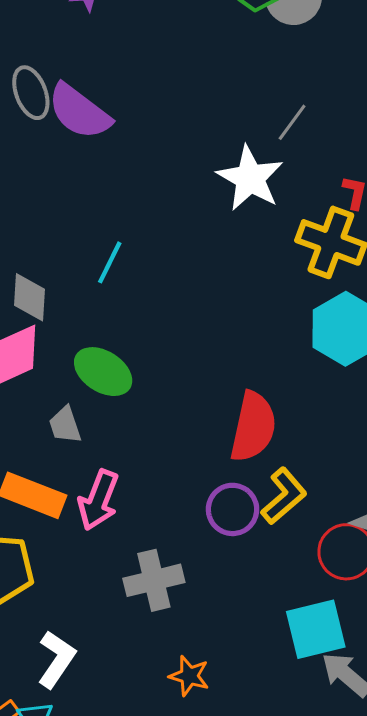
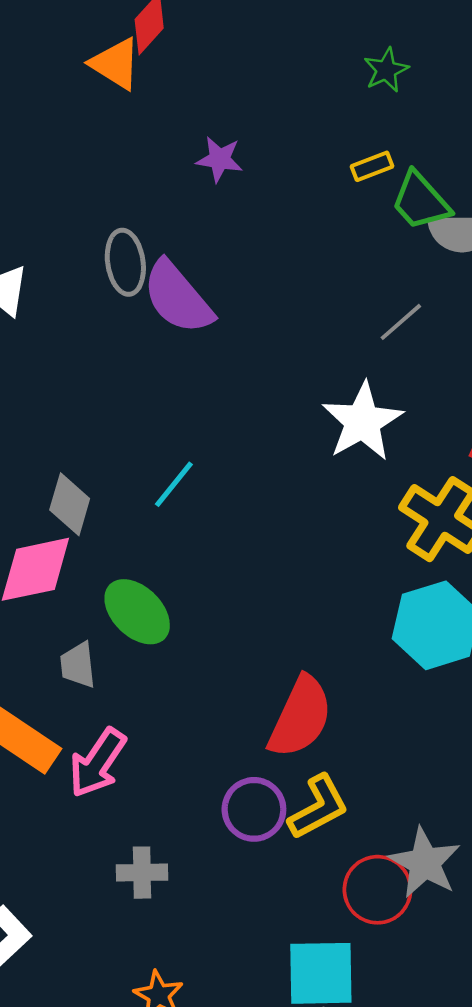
gray line: (292, 122) -> (401, 322), moved
gray cross: (154, 580) -> (142, 873), size x0.7

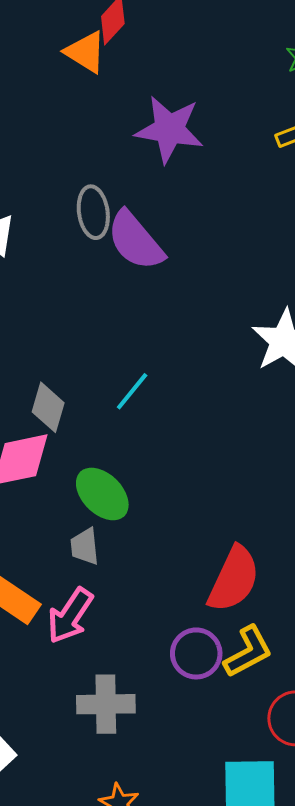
purple star: (220, 159) -> (169, 129), size x1.8
gray trapezoid: (78, 665) -> (85, 547), moved
gray cross: (142, 873) -> (106, 704), size x1.4

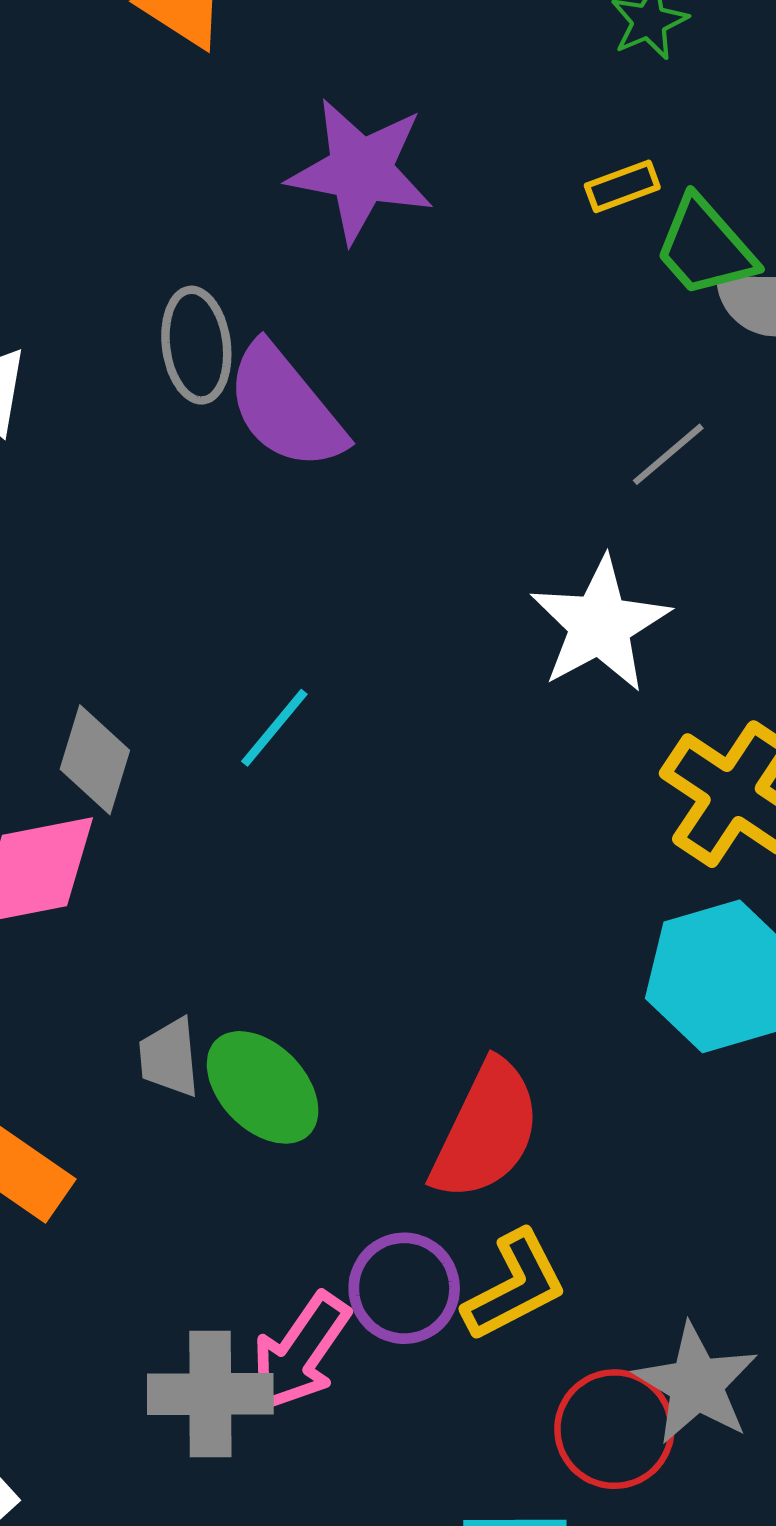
green ellipse: (102, 494) -> (263, 1087), moved
pink arrow: (70, 616) -> (300, 1352), moved

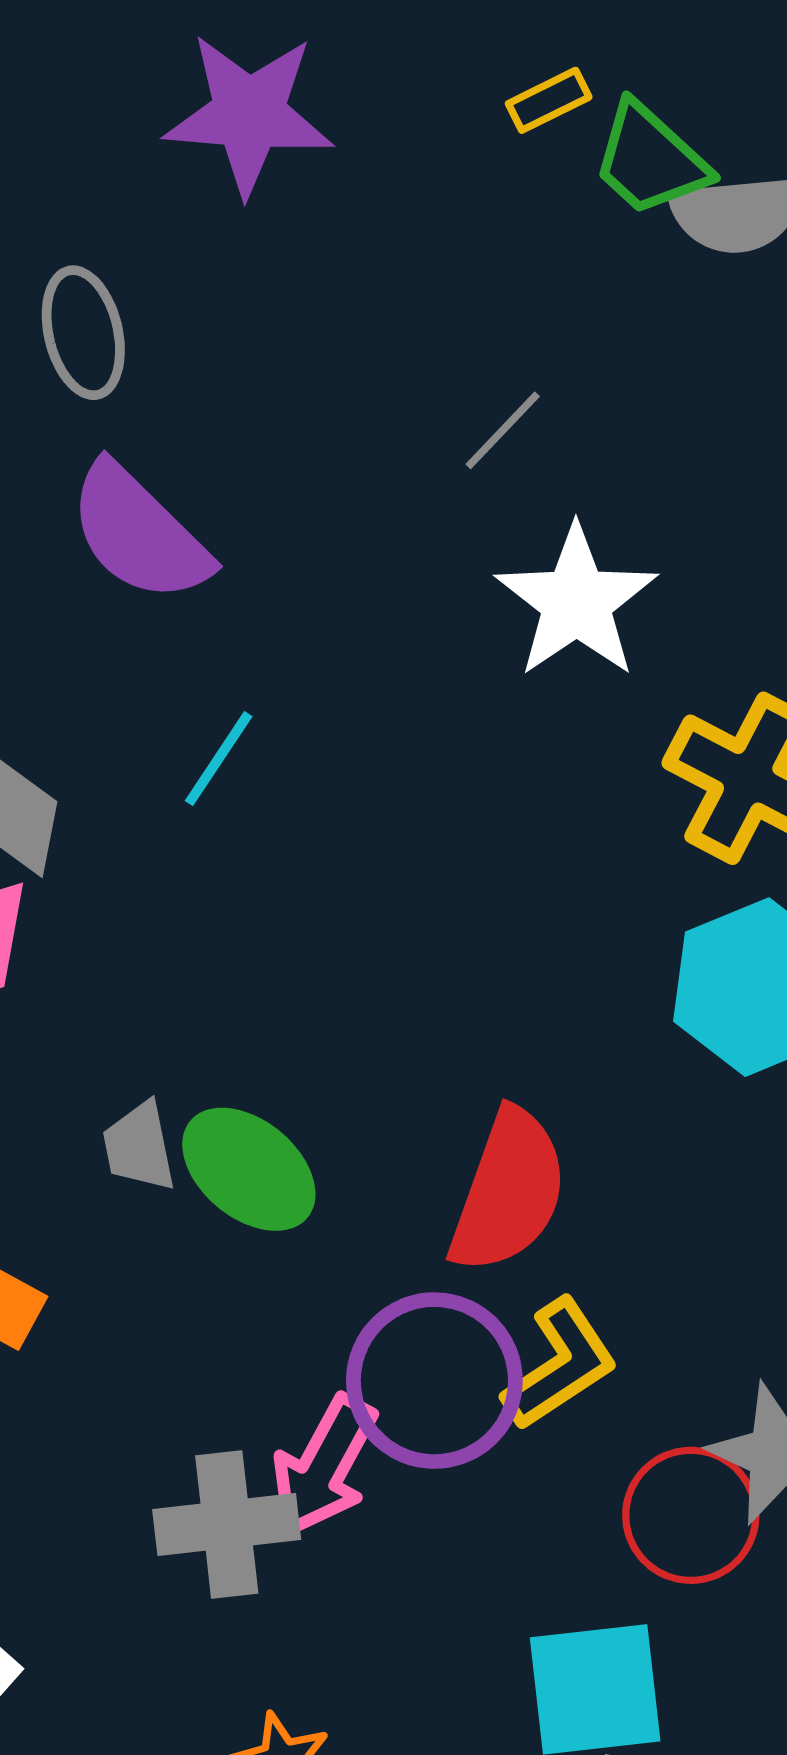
purple semicircle: (285, 407) -> (139, 533), moved
gray line: (668, 454) -> (503, 430), moved
purple circle: (404, 1288) -> (434, 1381), size x1.4

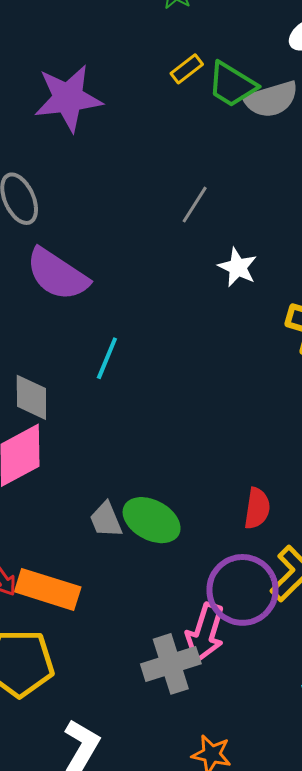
white star: (576, 602) -> (238, 267), size x0.6
red semicircle: (508, 1191) -> (257, 508), size x0.6

